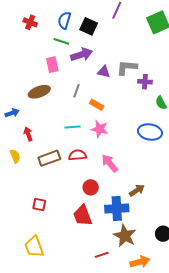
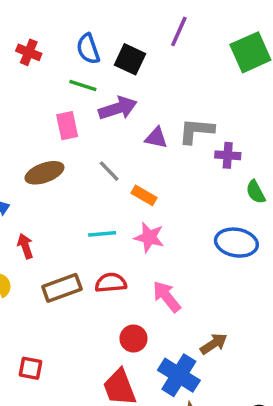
blue semicircle: (64, 20) -> (88, 49), turned -36
gray line: (76, 91) -> (109, 171), turned -64
red square: (39, 204) -> (31, 368), moved
blue cross: (117, 208) -> (179, 375), turned 35

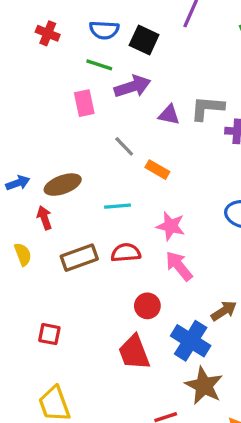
blue semicircle: (88, 49) -> (104, 30), turned -68
brown ellipse: (44, 173) -> (63, 185), moved
pink star: (149, 237) -> (171, 226), moved

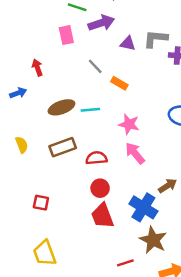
brown ellipse: (63, 185) -> (61, 107), moved
red arrow: (44, 218) -> (37, 68), moved
red semicircle: (126, 253) -> (96, 158), moved
red circle: (147, 306) -> (100, 188), moved

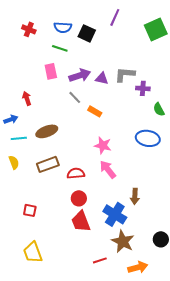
purple arrow: (101, 23) -> (80, 75), moved
cyan line: (90, 110) -> (19, 138), moved
brown arrow: (168, 186) -> (135, 196), turned 126

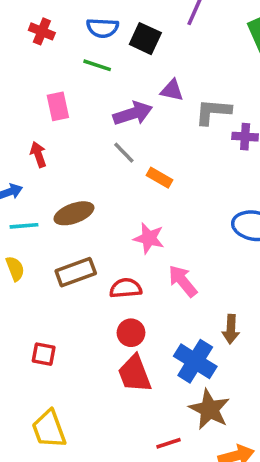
pink rectangle: (51, 71) -> (58, 106), moved
purple triangle: (102, 78) -> (172, 90), moved
pink star: (103, 145) -> (149, 238), moved

